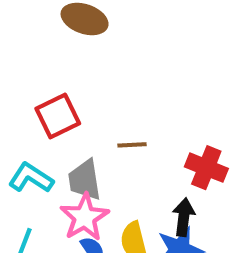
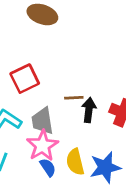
black arrow: (184, 217) -> (89, 110), moved

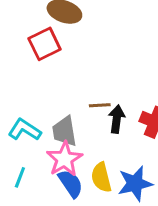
red square: (25, 79) -> (45, 44), moved
blue semicircle: (48, 167) -> (71, 184), size x1.4

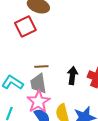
brown line: (100, 105) -> (41, 67), moved

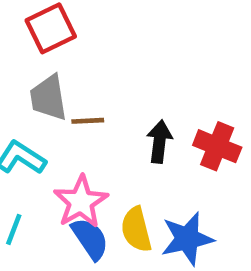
gray trapezoid: (38, 84) -> (48, 98), moved

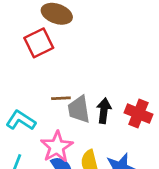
gray trapezoid: (48, 98) -> (79, 109), moved

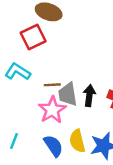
cyan L-shape: (21, 120) -> (18, 72), moved
pink star: (57, 147) -> (52, 110), moved

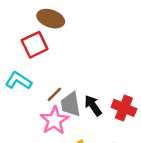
brown line: (52, 85) -> (54, 94), turned -42
black arrow: (89, 96) -> (93, 105), turned -42

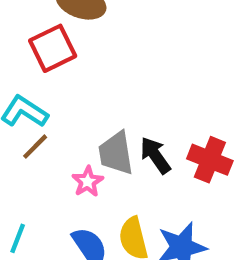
brown line: (54, 94) -> (35, 147), moved
pink star: (54, 120) -> (88, 182), size x0.6

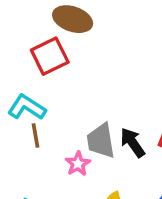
brown line: (35, 147) -> (36, 136), turned -55

